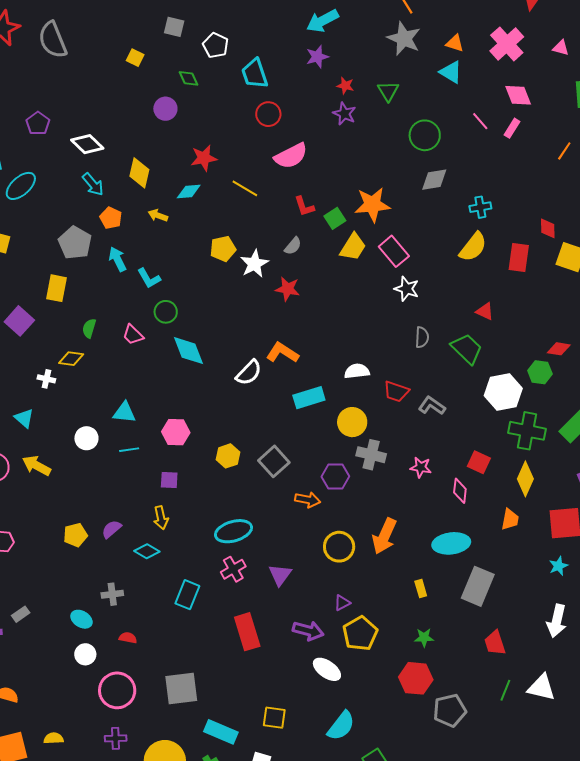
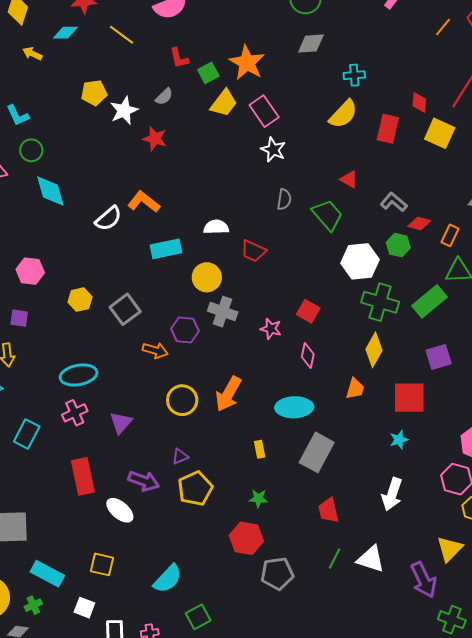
orange star: (372, 205) -> (247, 63), turned 30
gray L-shape: (432, 406) -> (394, 202), moved
red square: (479, 462) -> (308, 311), moved
white ellipse: (327, 669) -> (120, 510), moved

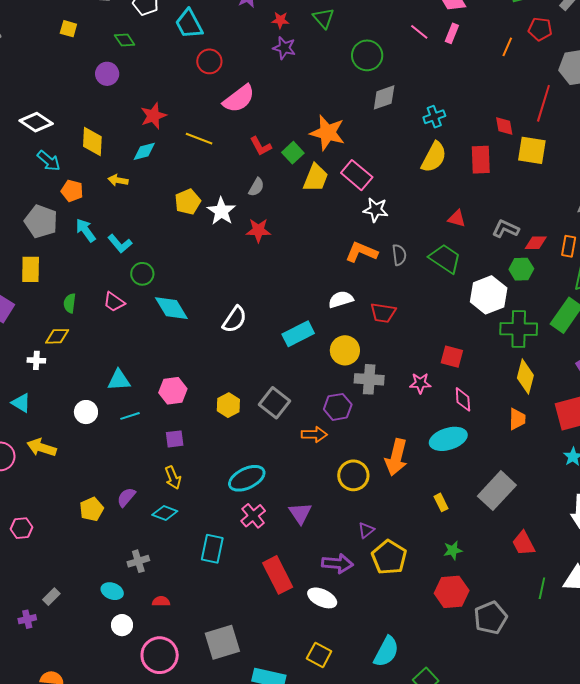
orange L-shape: (144, 202) -> (361, 252), moved
cyan ellipse: (294, 407) -> (448, 439), moved
gray rectangle: (317, 452) -> (497, 491), turned 30
yellow square: (102, 564) -> (319, 655), turned 30

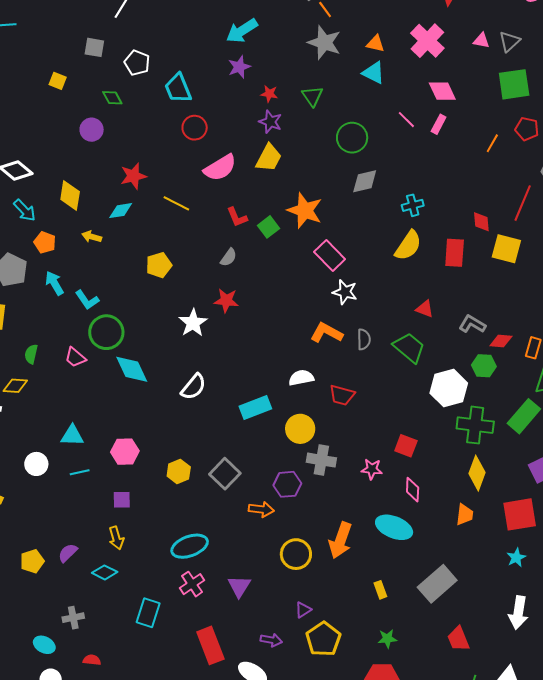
yellow trapezoid: (316, 178) -> (269, 158), moved
white star: (221, 211) -> (193, 323), moved
green circle: (142, 274) -> (106, 332), size x1.5
cyan ellipse: (448, 439) -> (394, 527), turned 33
purple arrow: (338, 563) -> (271, 640), size x0.7

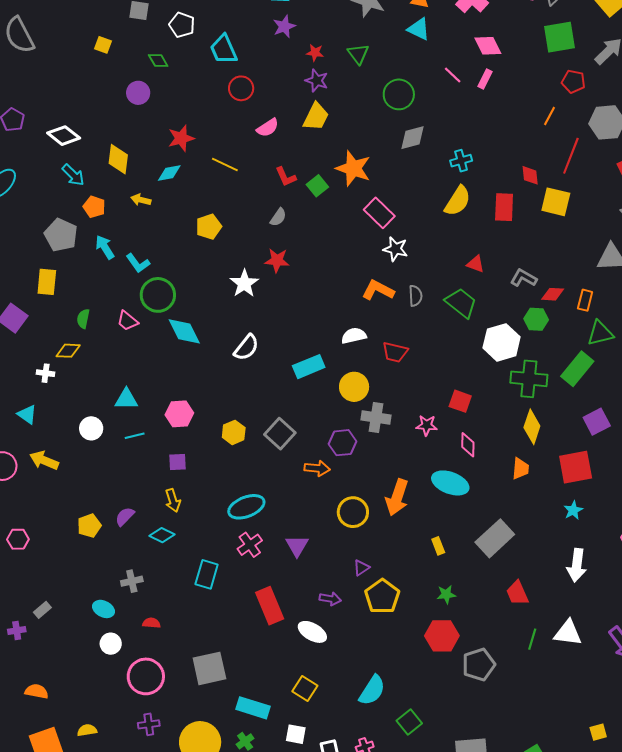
orange line: (492, 143) -> (549, 116), moved
pink semicircle: (220, 168) -> (268, 128), size x0.7

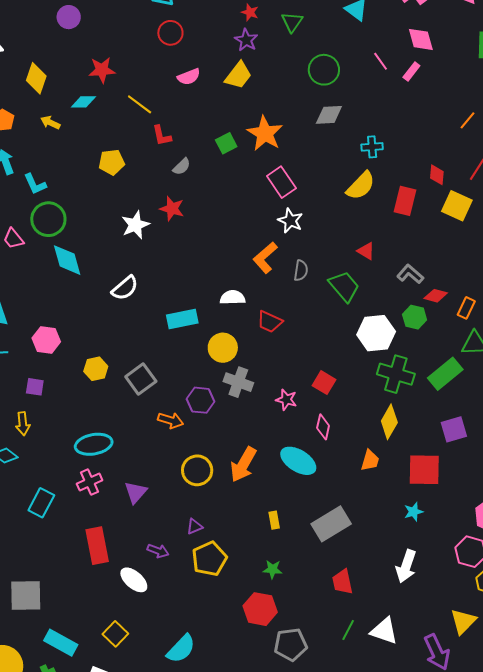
red L-shape: (286, 177) -> (162, 136), moved
orange L-shape: (378, 290) -> (265, 258), turned -80

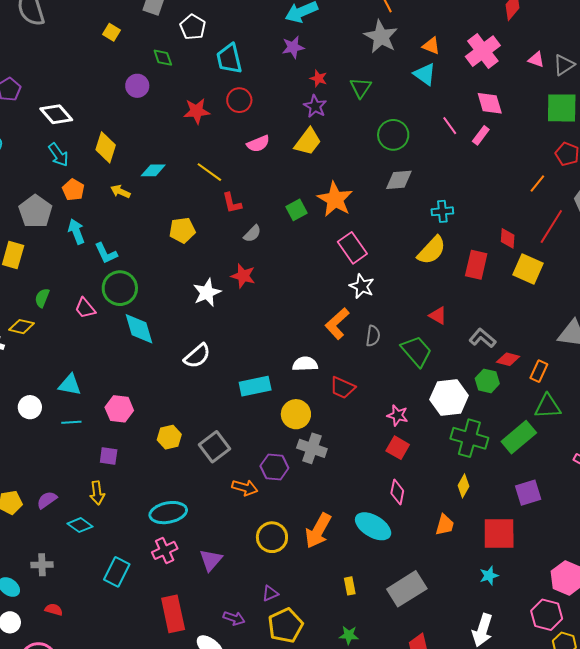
red star: (102, 70) -> (197, 111), moved
pink star: (286, 400) -> (398, 415), moved
yellow diamond: (389, 422) -> (464, 486), size x0.7

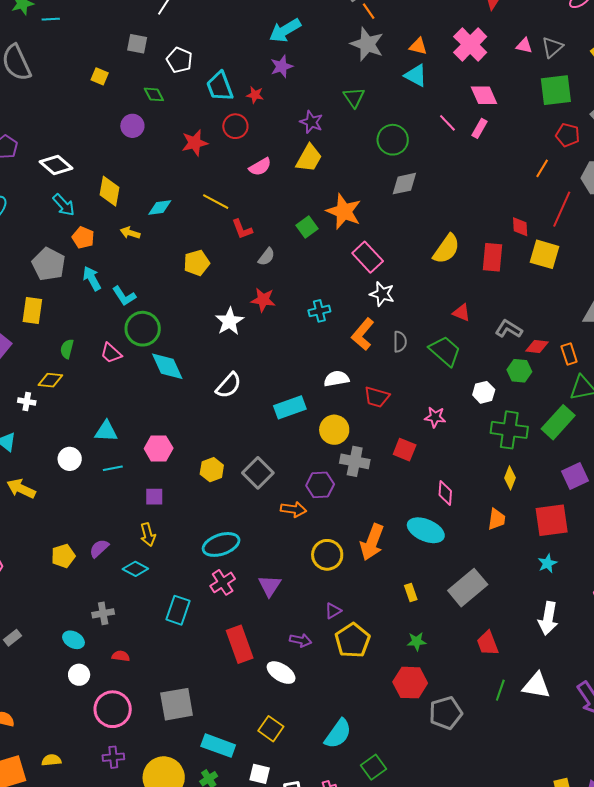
red star: (318, 78) -> (255, 95), moved
cyan cross: (442, 211) -> (319, 311), moved
orange rectangle: (539, 371) -> (569, 354), turned -35
white hexagon: (449, 397) -> (484, 392), size x0.6
red square: (398, 448) -> (405, 450), moved

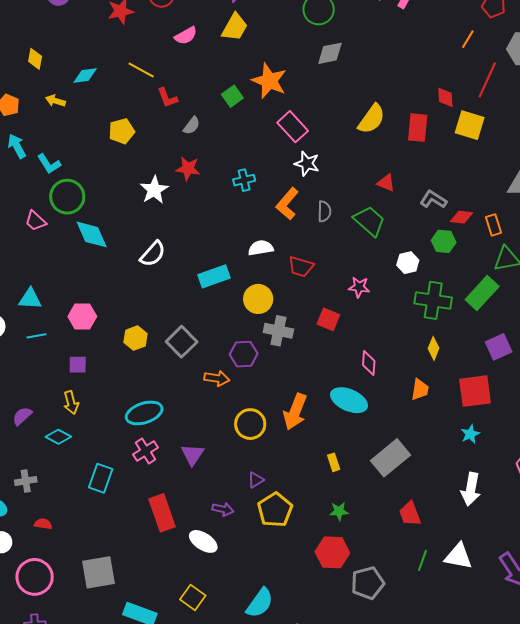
yellow diamond: (109, 191) -> (35, 59), size x0.7

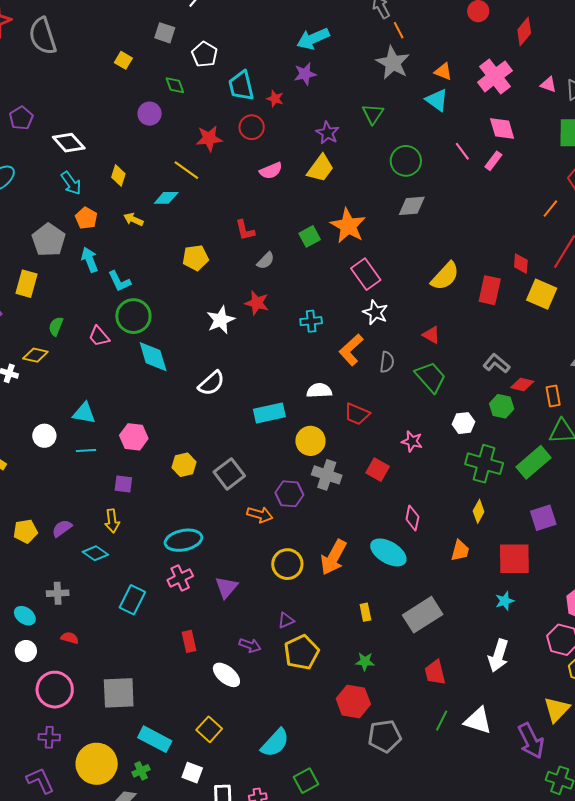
yellow line: (141, 70) -> (186, 170), moved
red triangle: (386, 183) -> (431, 335), moved
red rectangle: (162, 513) -> (189, 641), size x0.6

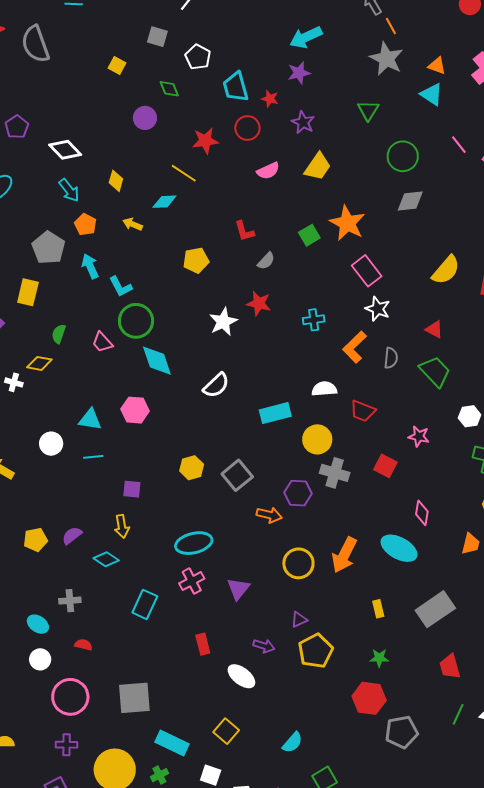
purple star: (327, 133) -> (303, 122), moved
pink hexagon: (134, 437) -> (135, 410), moved
cyan semicircle: (275, 743) -> (292, 742), size x0.7

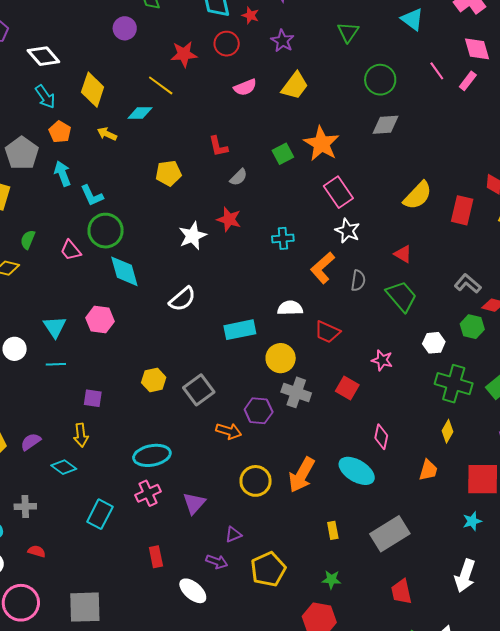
yellow diamond: (116, 181) -> (93, 90), size x1.6
cyan triangle: (90, 420) -> (55, 327), turned 45
purple triangle: (299, 620) -> (233, 535), moved

